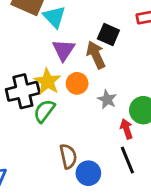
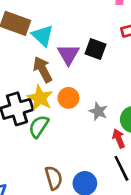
purple triangle: (64, 50) -> (68, 54), moved
brown arrow: (96, 55) -> (43, 69), moved
brown semicircle: (68, 156) -> (54, 178), moved

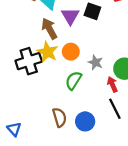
green semicircle: (39, 126) -> (73, 80), moved

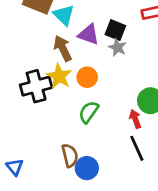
purple triangle: (70, 16) -> (89, 34), turned -42
gray star: (95, 62) -> (118, 47), moved
blue circle: (85, 121) -> (87, 168), moved

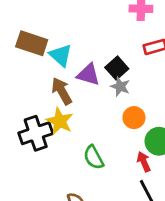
black square: (115, 30) -> (117, 68), turned 30
orange circle: (87, 77) -> (134, 118), moved
green semicircle: (89, 112) -> (94, 157), turned -60

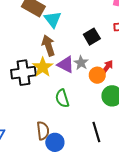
purple triangle: (88, 75) -> (66, 65), moved
gray star: (120, 87) -> (81, 63), moved
red arrow: (144, 162) -> (107, 67), moved, turned 48

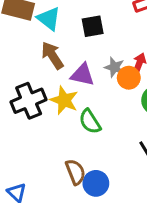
black square: (92, 37) -> (93, 26), moved, turned 35
gray star: (81, 63) -> (114, 67), moved
yellow star: (43, 67) -> (64, 100), moved

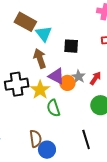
orange circle: (129, 78) -> (67, 83), moved

